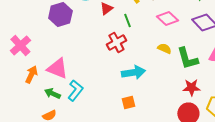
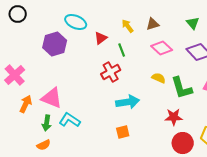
red star: (191, 88) -> (174, 117), moved
cyan L-shape: (75, 90) -> (70, 120), turned -95
green arrow: (52, 94) -> (47, 123), turned -105

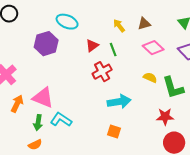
red triangle: (101, 38) -> (92, 46), moved
orange square: (123, 132) -> (114, 132), turned 32

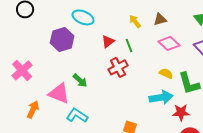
cyan arrow: (119, 102) -> (161, 97), moved
orange arrow: (17, 104) -> (33, 109), moved
green arrow: (38, 123) -> (80, 80), moved, turned -56

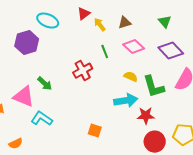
red triangle: (108, 41) -> (84, 14), moved
green line: (129, 45) -> (105, 52), moved

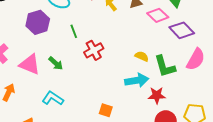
pink diamond: (134, 47) -> (158, 15), moved
green line: (105, 52) -> (74, 31), moved
pink triangle: (24, 97) -> (30, 64), moved

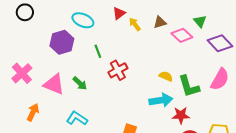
purple diamond: (182, 30) -> (220, 43), moved

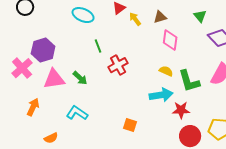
pink diamond: (182, 35) -> (170, 40), moved, turned 55
purple hexagon: (62, 42) -> (43, 50), moved
pink triangle: (54, 84) -> (54, 79), turned -30

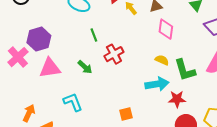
green arrow: (80, 78) -> (85, 67), moved
orange arrow: (33, 107) -> (29, 113), moved
cyan L-shape: (77, 113) -> (73, 102), turned 35
orange square: (130, 125) -> (126, 114), turned -32

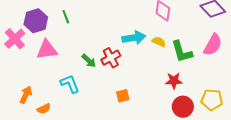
green line: (94, 35) -> (66, 17), moved
red cross: (114, 54) -> (111, 58), moved
green arrow: (85, 67) -> (89, 61), moved
cyan arrow: (157, 84) -> (134, 38), moved

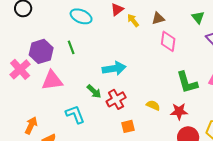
cyan arrow: (134, 38) -> (114, 68), moved
yellow semicircle: (159, 42) -> (153, 105), moved
red cross: (111, 58) -> (116, 99), moved

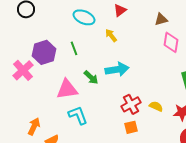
yellow arrow: (133, 20) -> (111, 35), moved
pink triangle: (52, 80) -> (67, 89), moved
green arrow: (94, 91) -> (91, 77), moved
red cross: (116, 99) -> (131, 104), moved

